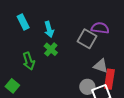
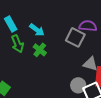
cyan arrow: (49, 29) -> (37, 30), turned -35
green arrow: (29, 61) -> (17, 44), moved

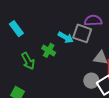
cyan arrow: (37, 30) -> (66, 37), moved
green arrow: (17, 44) -> (28, 61), moved

